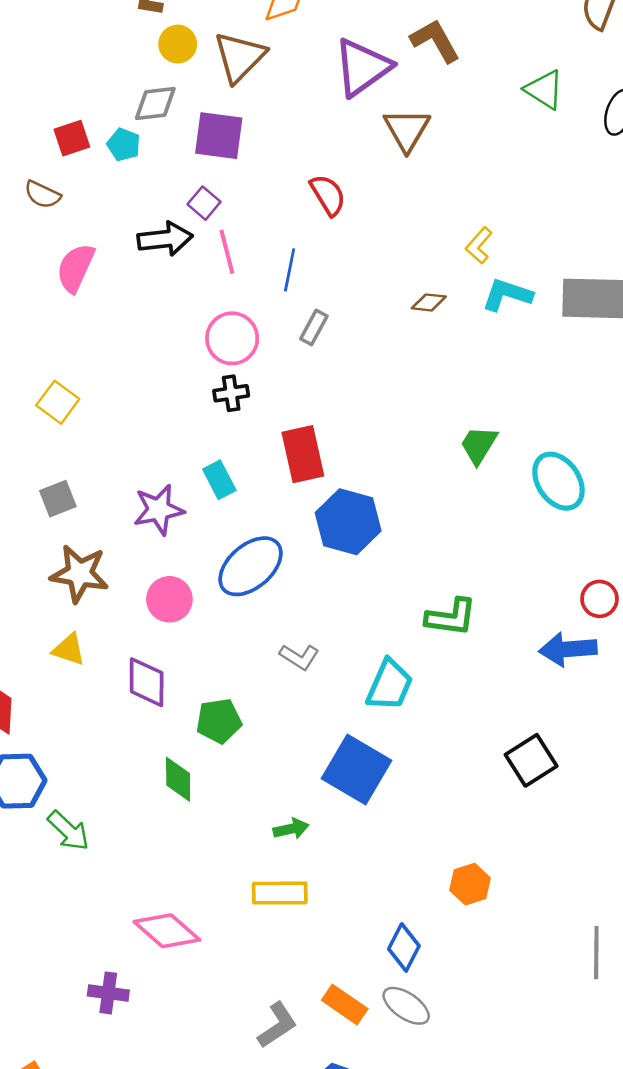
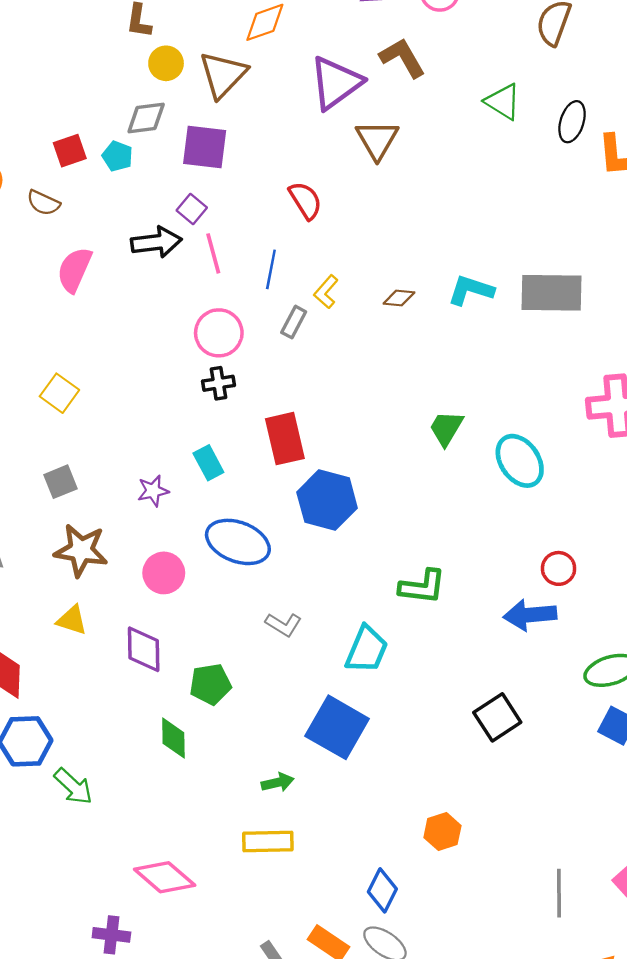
yellow L-shape: (479, 245) -> (326, 292), moved
purple star: (159, 510) -> (153, 491), size x0.7
blue ellipse: (251, 566) -> (238, 542), turned 62

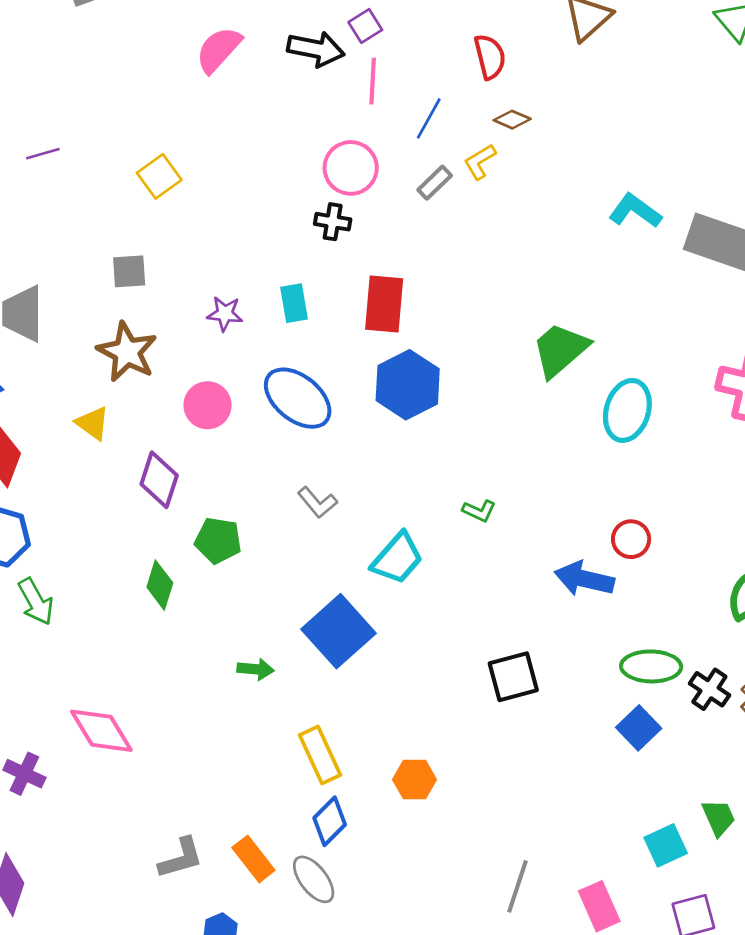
brown diamond: (399, 298) -> (512, 120), moved
green trapezoid: (446, 428) -> (560, 350), size x1.4
cyan ellipse: (520, 461) -> (627, 410), turned 34
green L-shape: (422, 587) -> (479, 511), size x0.6
yellow rectangle: (268, 842) -> (320, 755), moved, turned 48

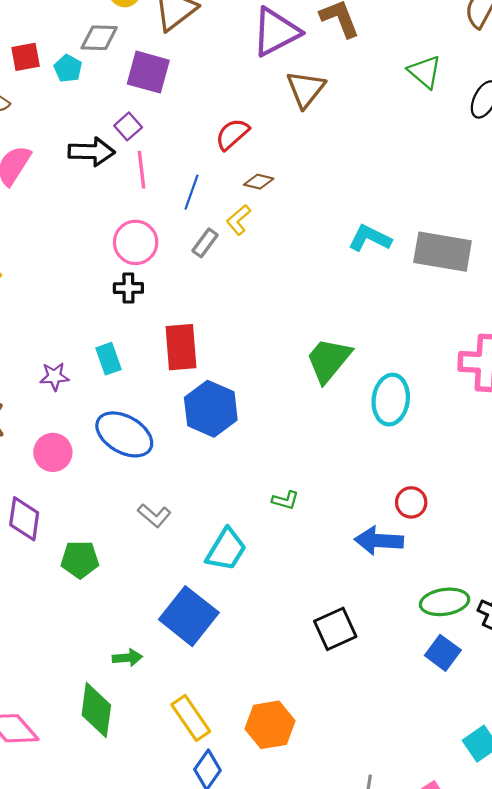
red semicircle: (490, 57) -> (232, 134), turned -108
green diamond: (160, 585) -> (96, 710), moved, size x1.4
orange hexagon: (415, 780) -> (270, 725), size x1.4

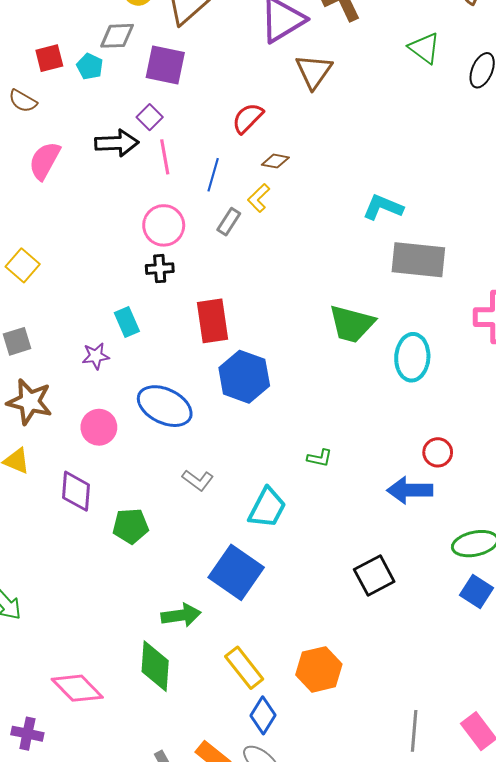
gray rectangle: (443, 252) -> (418, 260), moved
cyan rectangle: (108, 359) -> (127, 322), moved
green trapezoid: (329, 360) -> (352, 324), turned -111
green arrow: (127, 658) -> (181, 615), size x1.4

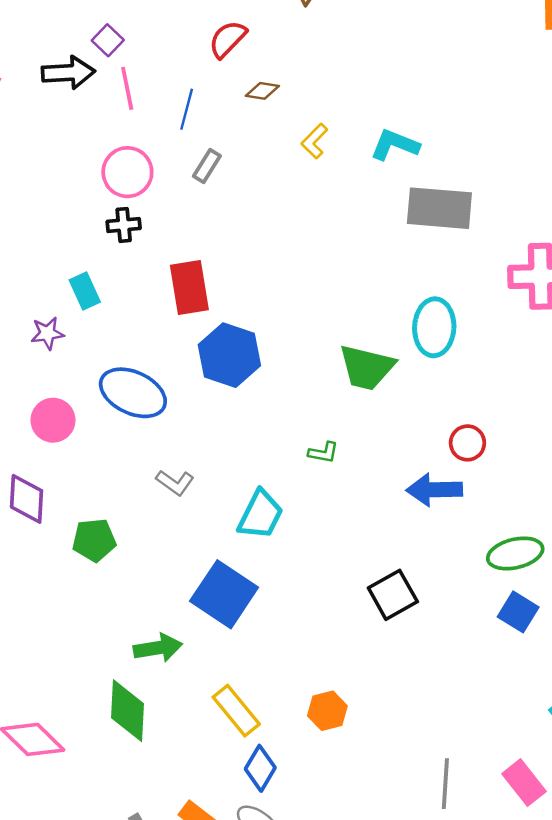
yellow L-shape: (259, 198) -> (314, 141), moved
green trapezoid: (352, 324) -> (367, 367), moved
orange hexagon: (319, 669) -> (327, 711), size x0.7

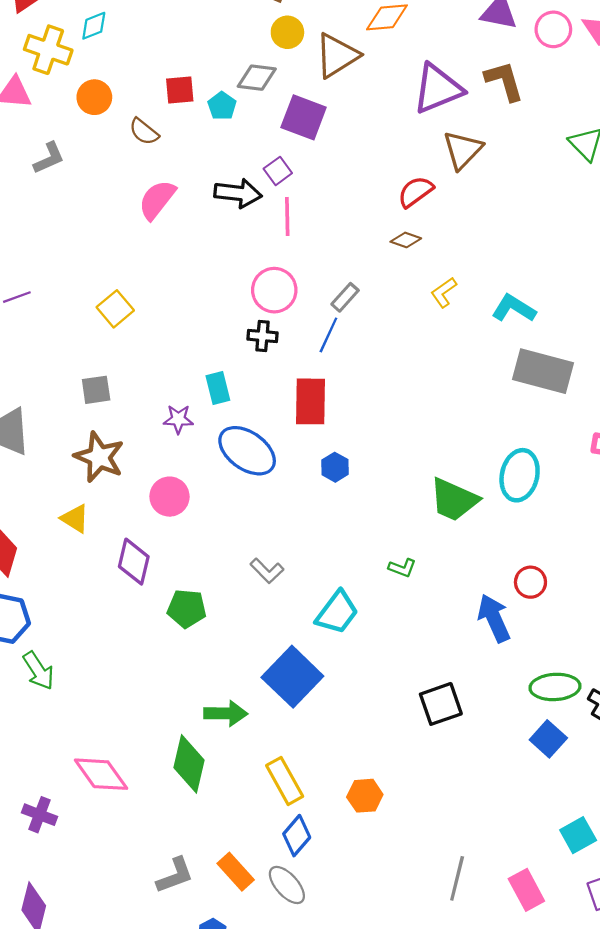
red semicircle: (228, 39) -> (416, 192), moved
blue line: (187, 109) -> (328, 335), moved
blue hexagon: (229, 355) -> (335, 467), size x0.5
blue ellipse: (133, 393) -> (247, 451), moved
blue arrow: (434, 490) -> (494, 618), turned 57

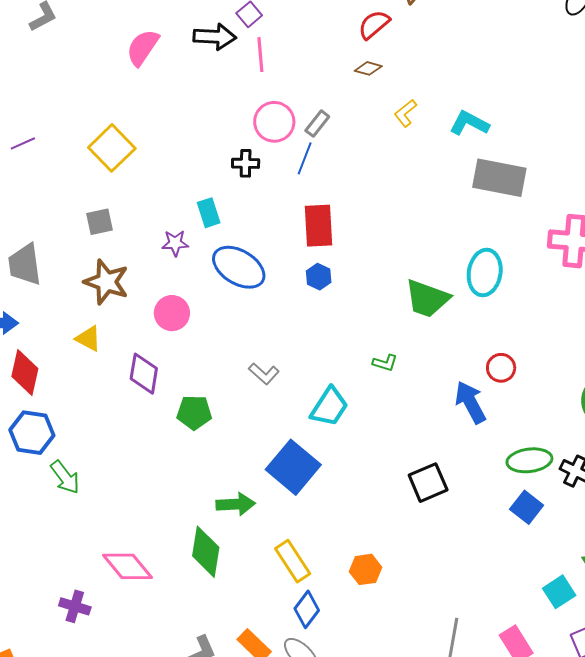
pink circle: (274, 290) -> (274, 122), moved
yellow square: (115, 309) -> (112, 148), size x1.4
red rectangle: (310, 401) -> (318, 226), moved

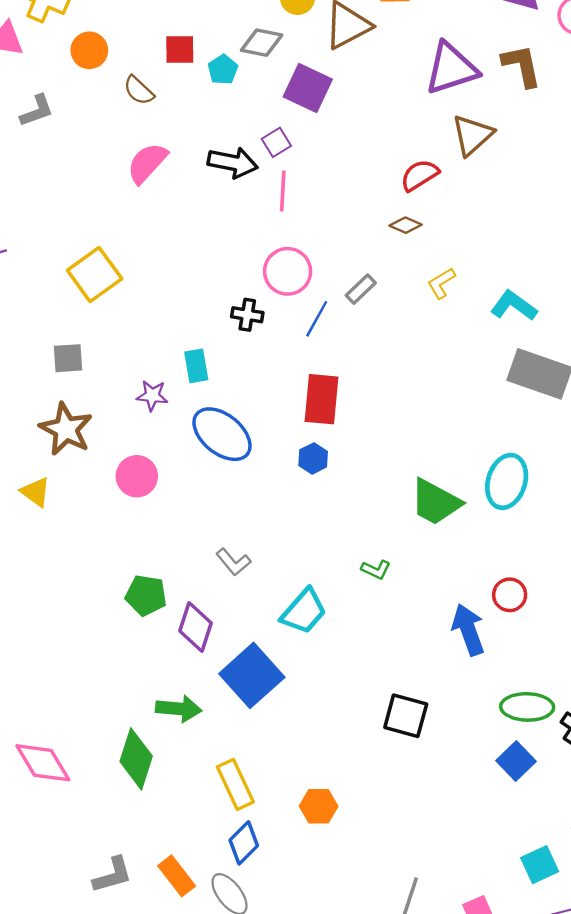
gray rectangle: (317, 124) -> (361, 289), moved
purple diamond: (144, 374) -> (196, 627), moved
black square: (428, 483) -> (406, 716), turned 30

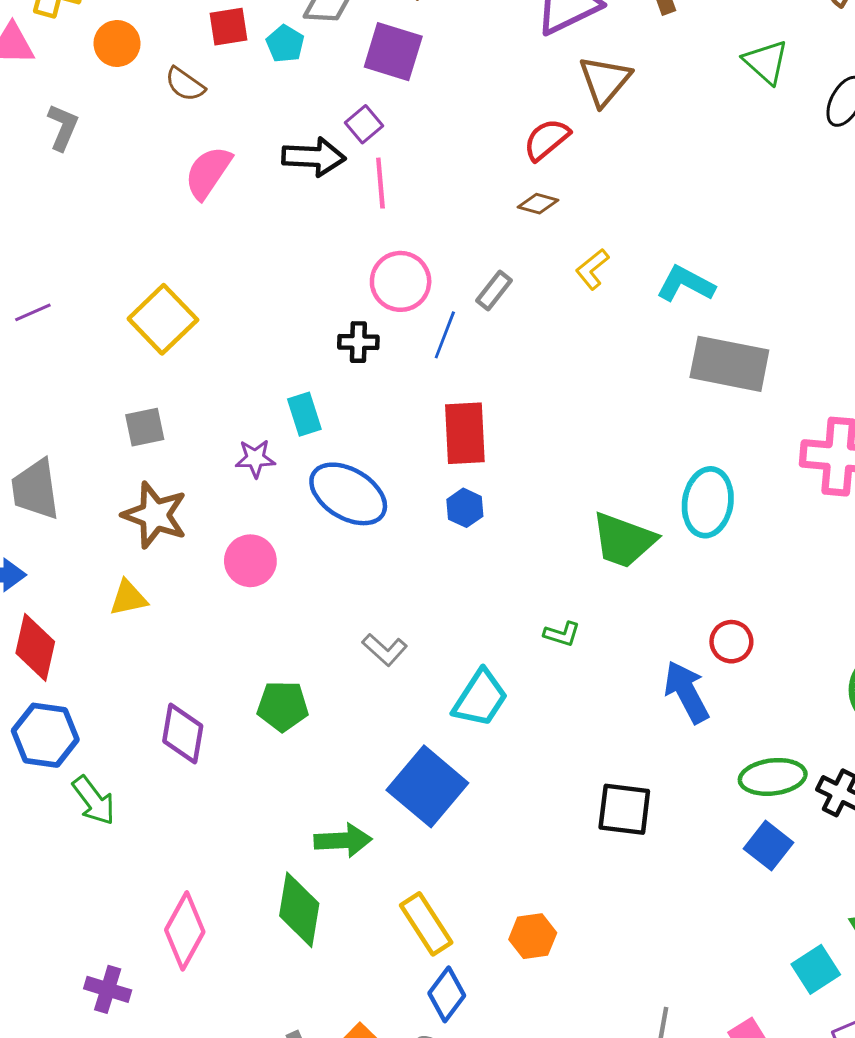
gray L-shape: (37, 111) -> (63, 127), turned -39
yellow triangle: (36, 492) -> (128, 598), turned -40
purple diamond: (196, 627) -> (183, 733), moved
pink diamond: (43, 763) -> (185, 931), turned 68

